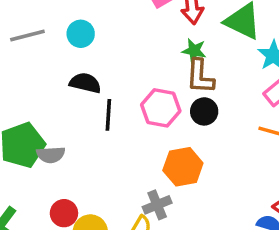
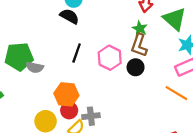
black semicircle: (85, 83) -> (69, 16), moved
orange hexagon: (183, 167) -> (66, 94), moved
red circle: (64, 213) -> (69, 110), moved

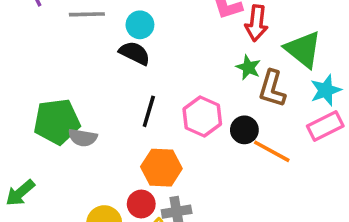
brown L-shape: (139, 45) -> (272, 89), moved
orange line: (176, 93) -> (272, 151), moved
orange hexagon: (66, 94) -> (161, 168), moved

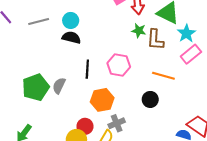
black circle: (244, 130) -> (150, 99), moved
gray semicircle: (83, 138) -> (59, 86), moved, turned 119
red circle: (141, 204) -> (85, 126), moved

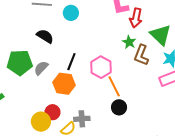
black semicircle: (71, 37) -> (45, 36), moved
orange line: (163, 76) -> (114, 86), moved, turned 30
orange hexagon: (102, 100) -> (64, 84), moved

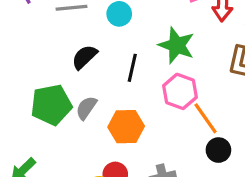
black semicircle: (45, 36) -> (84, 57), turned -66
green star: (129, 42) -> (177, 45), moved, size x1.6
black line: (71, 62) -> (132, 68), moved

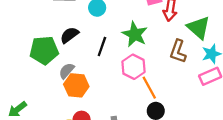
green pentagon: (51, 105) -> (44, 50), moved
orange hexagon: (126, 127) -> (76, 85), moved

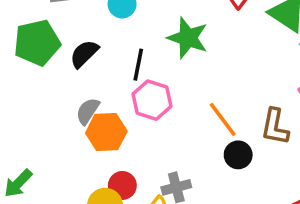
green pentagon: (44, 50) -> (37, 43), moved
brown L-shape: (178, 51) -> (275, 127), moved
pink hexagon: (133, 67) -> (152, 100), moved

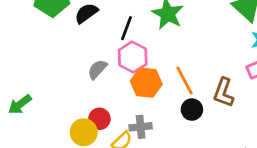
gray semicircle: (88, 111) -> (97, 69), moved
orange hexagon: (106, 132) -> (146, 83), moved

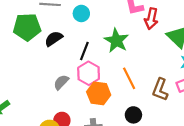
orange line: (184, 81) -> (129, 78), moved
brown L-shape: (224, 93) -> (160, 90), moved

